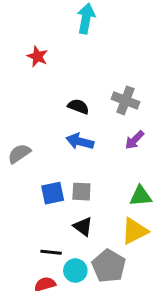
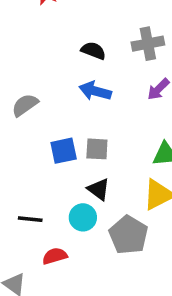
gray cross: (125, 100) -> (148, 44), turned -32
black line: (51, 252) -> (30, 219), moved
cyan circle: (75, 271) -> (83, 217), moved

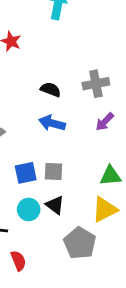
cyan circle: (83, 217) -> (29, 209), moved
red semicircle: (55, 256) -> (18, 261), turned 84

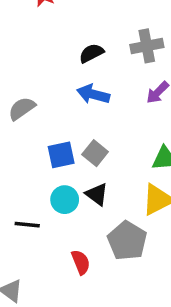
black semicircle: (51, 90) -> (91, 53), turned -48
gray square: (53, 171) -> (95, 153), turned 36
red semicircle: (18, 261) -> (81, 262), moved

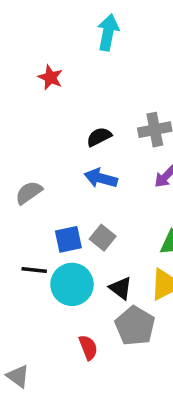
black triangle: (97, 194) -> (121, 288), moved
cyan circle: (65, 200) -> (72, 284), size x1.5
black line: (27, 225) -> (34, 270), moved

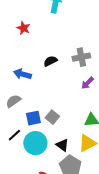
blue arrow: (101, 178) -> (22, 74), moved
gray semicircle: (29, 193) -> (13, 101), moved
black line: (34, 270) -> (14, 135), turned -48

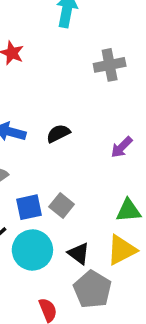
gray cross: (81, 57) -> (110, 65), moved
black semicircle: (50, 61) -> (58, 133), moved

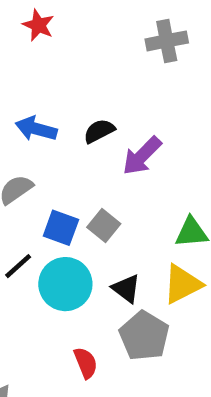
purple arrow: (122, 147) -> (142, 156), moved, size x1.4
blue square: (29, 207) -> (61, 228), turned 32

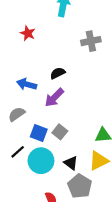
black semicircle: (99, 131) -> (58, 73), moved
purple arrow: (142, 156) -> (54, 98), moved

